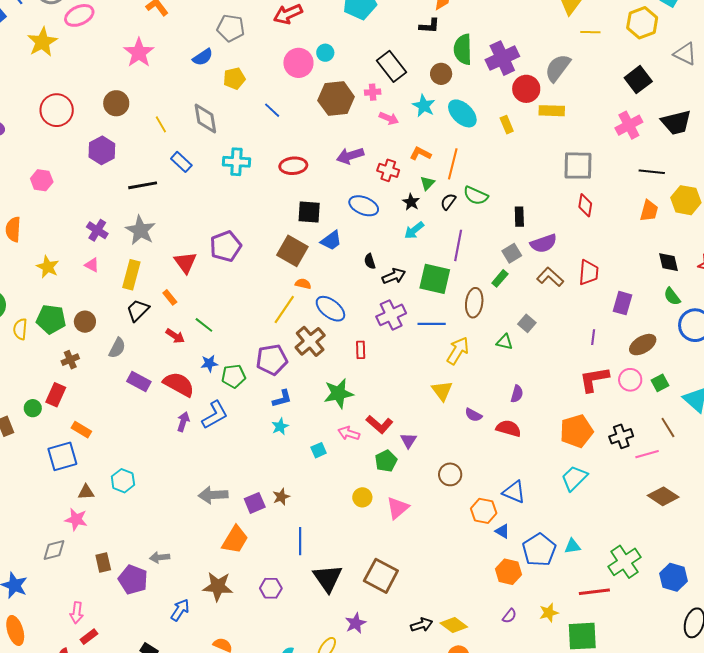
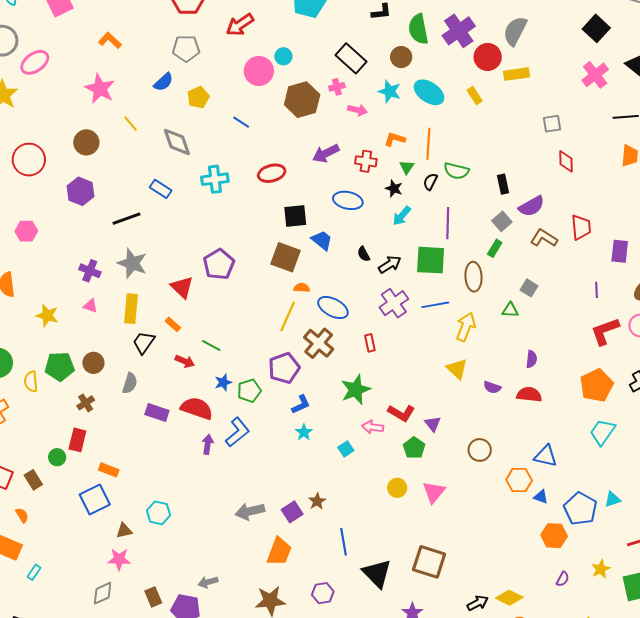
yellow line: (161, 124) -> (131, 124), moved
gray square: (578, 166) -> (552, 124), size x0.6
blue trapezoid: (331, 241) -> (322, 240), turned -95

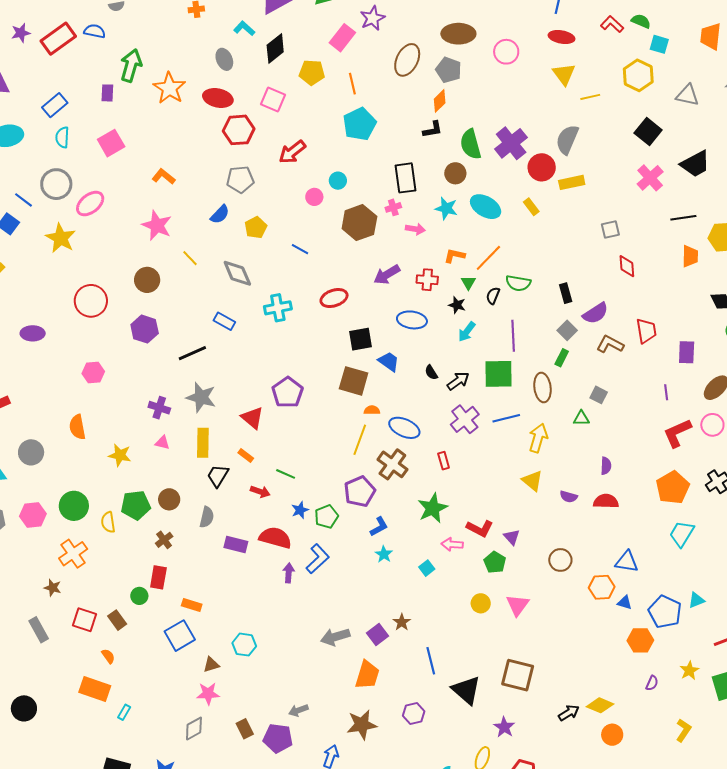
black rectangle: (351, 58) -> (405, 178), turned 44
pink circle: (259, 71) -> (314, 197), size x0.6
orange line: (428, 144) -> (488, 258), turned 44

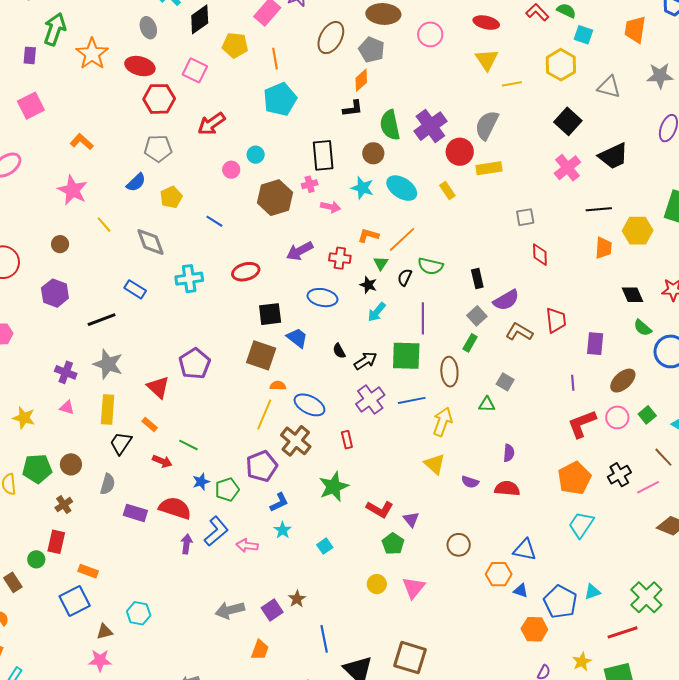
brown circle: (147, 280) -> (60, 244), size x0.7
pink arrow: (452, 544) -> (247, 546), moved
orange trapezoid: (367, 675) -> (260, 650), size x0.7

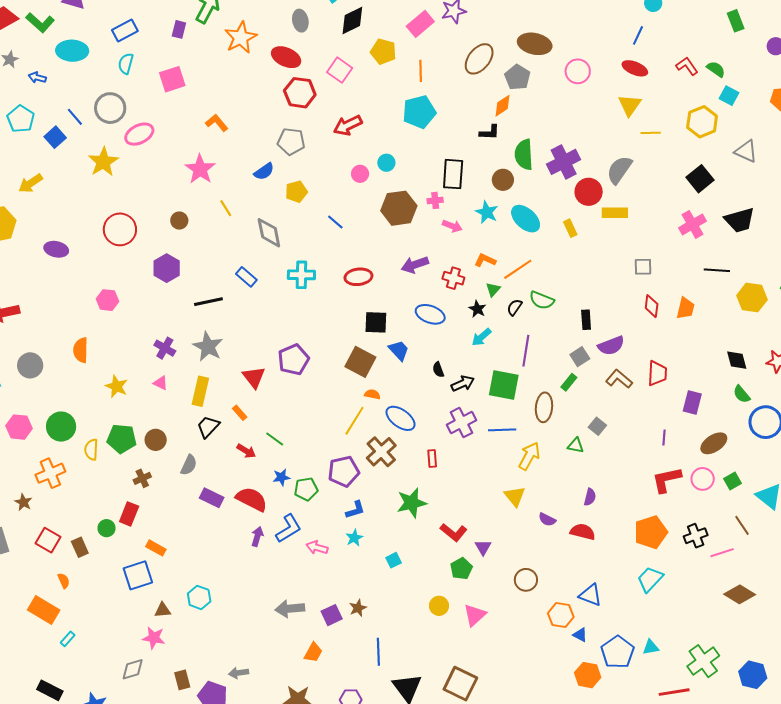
orange trapezoid: (604, 248) -> (686, 308), moved

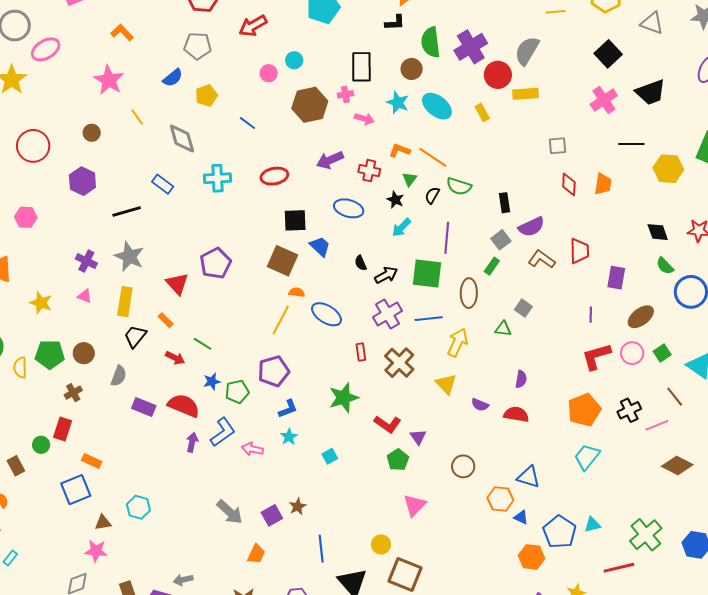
orange line: (518, 269) -> (433, 157), turned 72
brown cross: (381, 452) -> (399, 363), moved
yellow circle: (439, 606) -> (381, 544), moved
gray arrow: (290, 609) -> (230, 512), turned -128

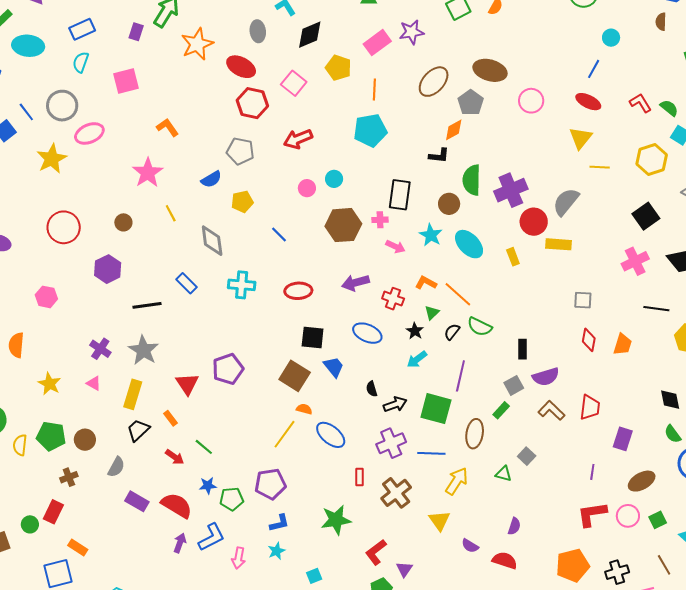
red L-shape: (388, 424) -> (376, 552), turned 100
pink arrow: (252, 449) -> (239, 558), turned -100

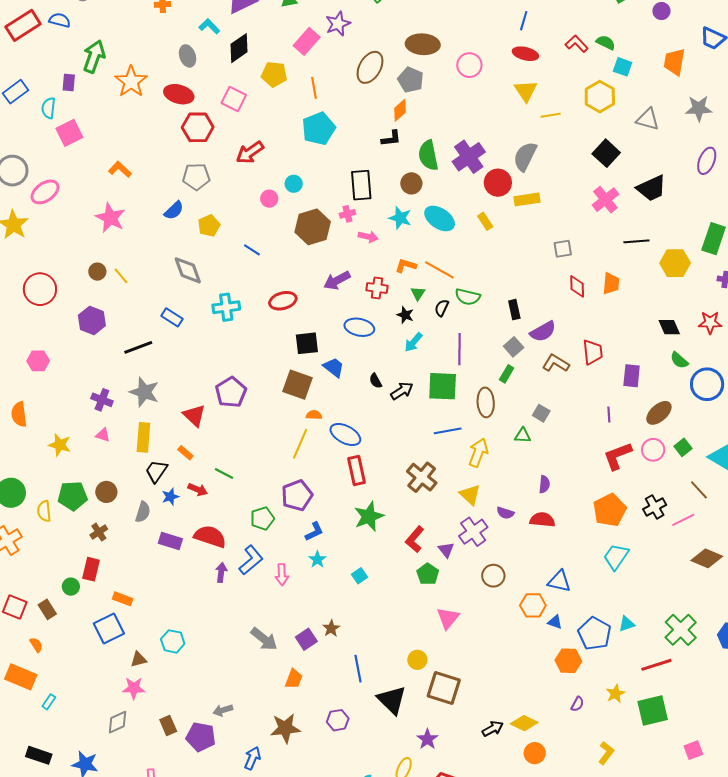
cyan semicircle: (81, 62) -> (49, 108), moved
yellow line: (171, 213) -> (121, 276), moved
purple cross: (391, 443) -> (473, 532), moved
red rectangle: (360, 477) -> (357, 470), moved, size x1.6
blue star: (208, 486) -> (170, 497), moved

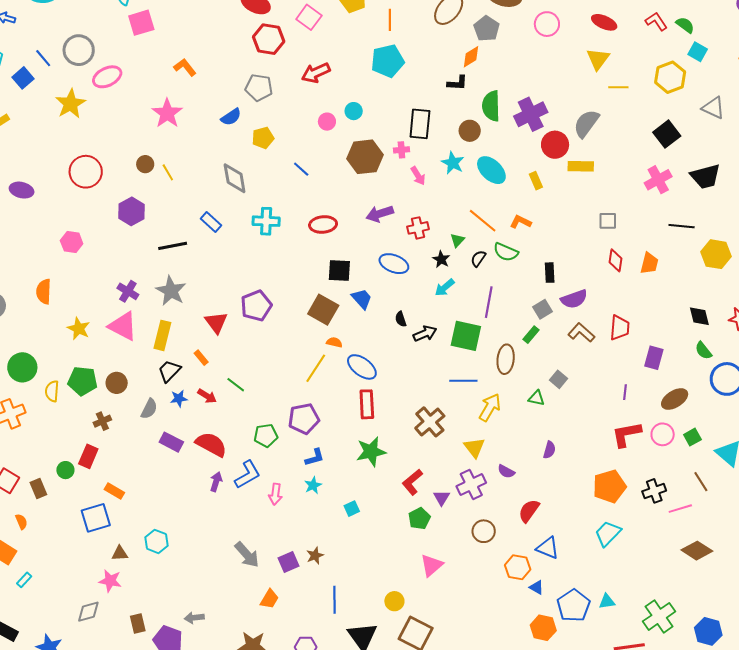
pink arrow: (368, 237) -> (418, 176), turned 36
orange L-shape: (406, 266) -> (521, 222), moved
red cross: (377, 288) -> (418, 228), turned -30
pink triangle: (103, 435) -> (123, 326), size x2.0
red semicircle: (542, 520) -> (529, 511), moved, turned -70

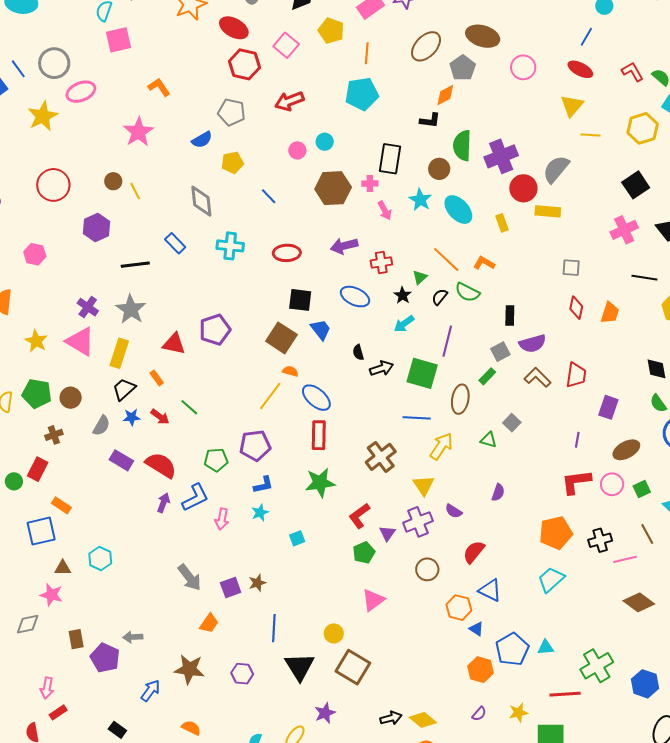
red triangle: (216, 322) -> (174, 344), turned -45

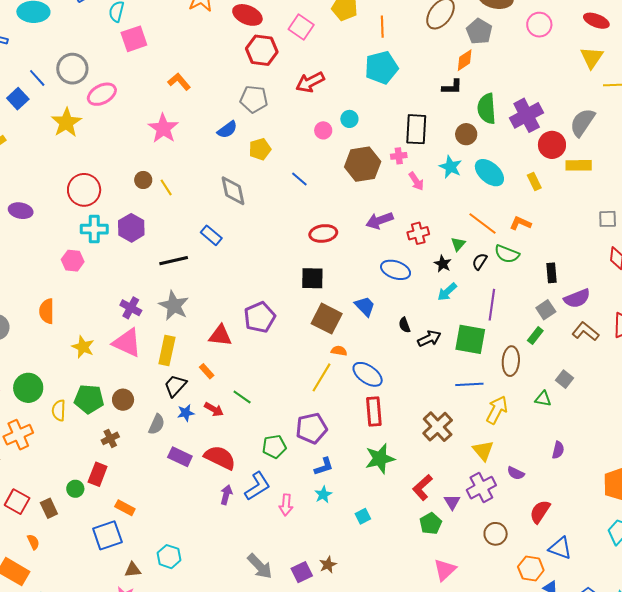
cyan cross: (230, 246) -> (94, 229), moved
black square: (300, 300) -> (312, 278), moved

